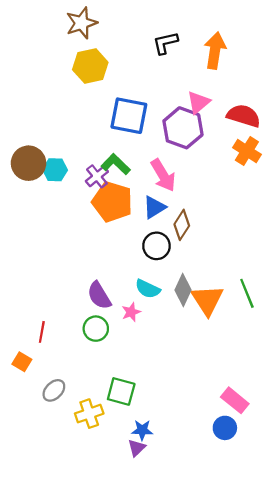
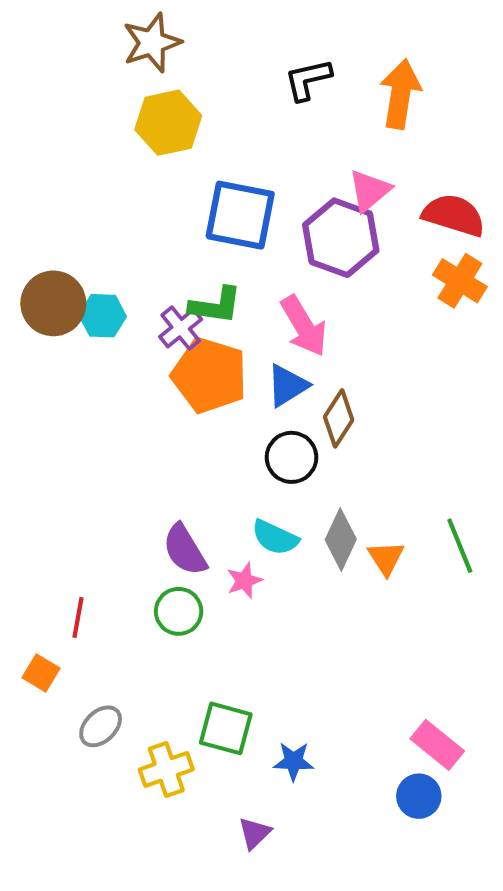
green L-shape: (116, 164) -> (216, 305), turned 144
orange triangle: (207, 300) -> (386, 558), size x0.6
blue star: (142, 430) -> (294, 761), moved

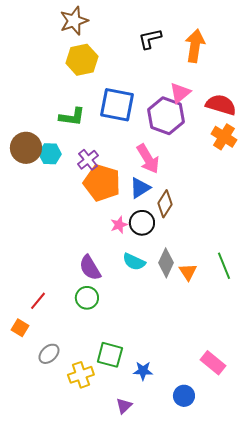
green L-shape: (216, 305) -> (72, 117), moved
pink star: (244, 581) -> (119, 225), moved
red line: (78, 618) -> (38, 301), turned 30
blue circle: (419, 796) -> (184, 396), moved

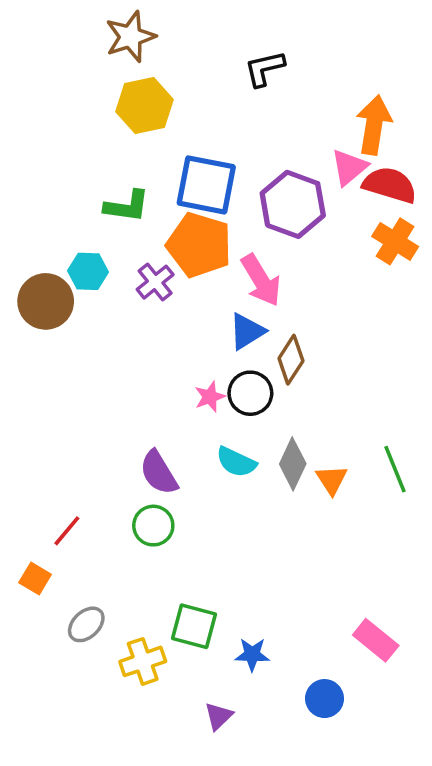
orange arrow: (195, 46) -> (374, 125), moved
pink triangle: (180, 93) -> (349, 167), moved
brown circle: (26, 148) -> (46, 301), moved
orange pentagon: (102, 183) -> (199, 245), moved

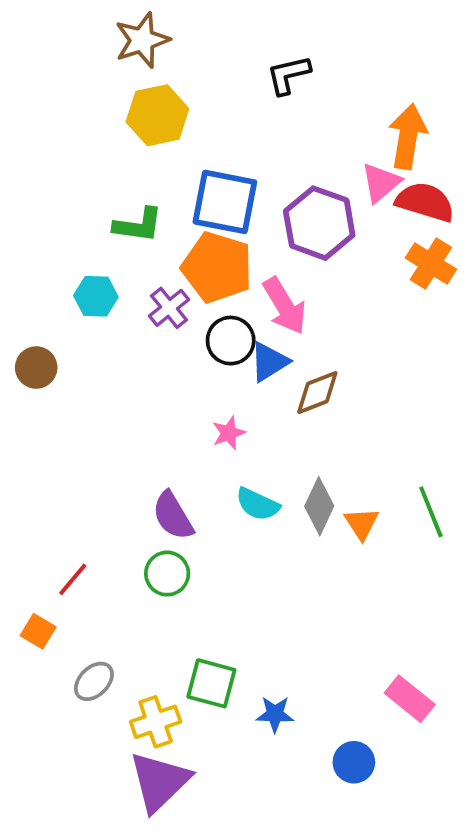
brown circle: (46, 301) -> (36, 368), moved, size x0.7
brown diamond: (291, 360) -> (317, 393), turned 36
black circle: (250, 393) -> (231, 341), moved
purple triangle: (219, 716) -> (159, 781), moved, size x2.0

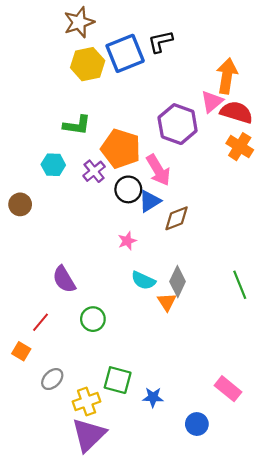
blue square: (225, 202) -> (125, 53), moved, turned -33
purple semicircle: (173, 516) -> (64, 279), moved
orange triangle: (362, 523) -> (167, 302), moved

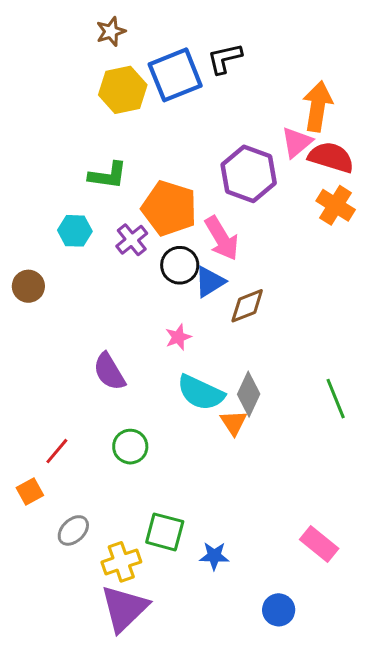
brown star: (79, 22) -> (111, 31), size x0.7
purple semicircle: (64, 279) -> (109, 372), moved
cyan semicircle: (143, 280) -> (201, 393), size x1.4
orange square: (21, 351) -> (30, 492), turned 30
blue circle: (197, 424) -> (279, 610), moved

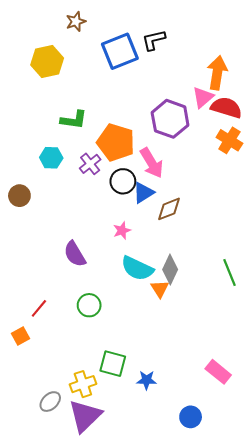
yellow hexagon: (123, 90) -> (47, 61), moved
gray ellipse: (73, 530) -> (50, 402), moved

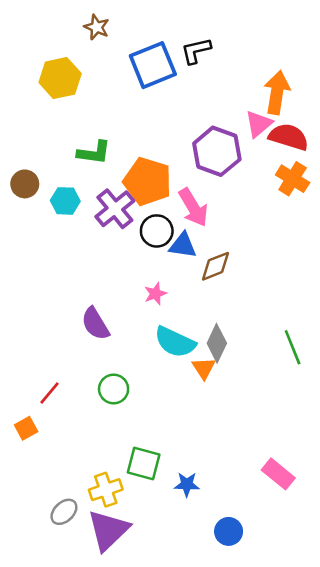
brown star: (76, 22) -> (97, 27), turned -30
purple cross: (90, 164) -> (115, 209), size x1.4
blue triangle: (143, 193) -> (183, 245), turned 40
brown circle: (19, 196) -> (25, 184), moved
blue circle: (191, 417) -> (229, 531), moved

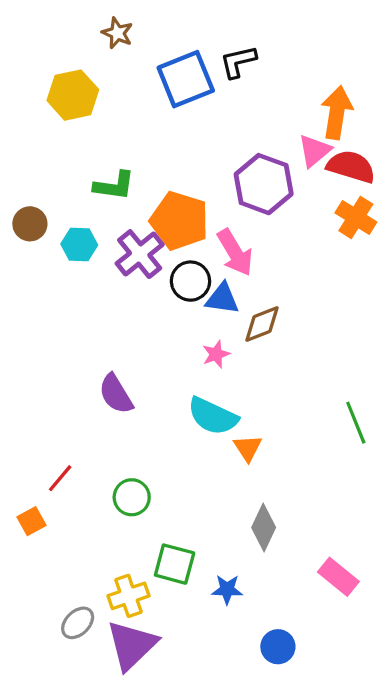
pink star: (155, 294) -> (216, 354), moved
gray diamond: (217, 343) -> (264, 527), moved
green circle: (114, 389) -> (132, 497), moved

